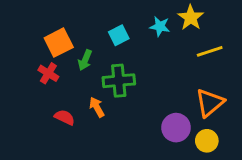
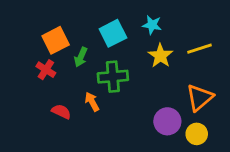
yellow star: (191, 18) -> (160, 56), moved
cyan square: (119, 35) -> (113, 33), size x1.4

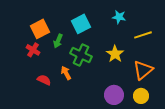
cyan star: (152, 25) -> (119, 17), moved
yellow star: (160, 56) -> (115, 54), moved
green cross: (113, 77) -> (81, 55), turned 30
purple circle: (167, 121) -> (114, 95), moved

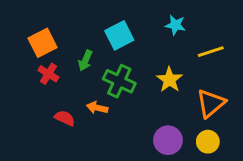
orange square: (40, 29) -> (43, 43), moved
orange arrow: (66, 73) -> (97, 108), turned -48

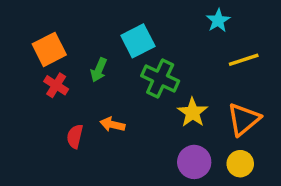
cyan star: (175, 25) -> (218, 20), moved, turned 30
yellow star: (169, 80) -> (193, 113), moved
green cross: (119, 81) -> (160, 78), moved
red semicircle: (65, 118) -> (75, 136), turned -102

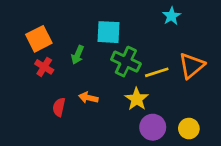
cyan square: (138, 41) -> (108, 32), turned 30
yellow line: (244, 60) -> (157, 72), moved
yellow star: (193, 113) -> (137, 99), moved
orange triangle: (244, 119) -> (192, 66), moved

